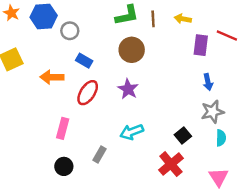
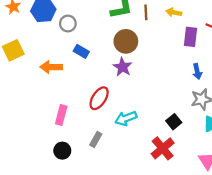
purple star: (128, 89) -> (123, 67), moved
red ellipse: (88, 93) -> (99, 98), moved

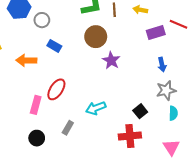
purple rectangle: (191, 37) -> (156, 32), turned 66
purple star: (123, 67) -> (111, 60), moved
red ellipse: (99, 98) -> (56, 89), moved
red cross: (163, 148) -> (130, 136), turned 35

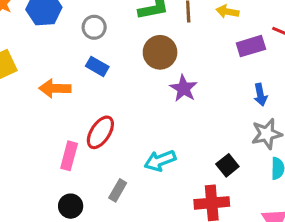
gray circle: (42, 20) -> (94, 27), moved

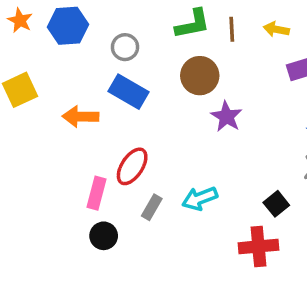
blue rectangle: (97, 66) -> (129, 92), size x1.5
gray rectangle: (118, 190) -> (152, 207), moved
black circle: (71, 206) -> (104, 236), moved

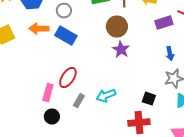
brown circle: (200, 76) -> (117, 27), moved
orange arrow: (80, 117) -> (39, 29), moved
black square: (276, 204) -> (149, 99), turned -32

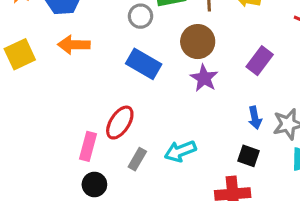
gray circle: (64, 11) -> (141, 16), moved
purple rectangle: (164, 23) -> (260, 61), moved, turned -36
blue rectangle: (66, 36) -> (144, 64), moved
blue arrow: (170, 54) -> (255, 118), moved

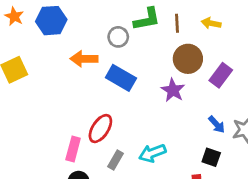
brown circle: (198, 42) -> (188, 59), moved
orange arrow: (74, 45) -> (84, 59), moved
blue arrow: (255, 118) -> (217, 124), turned -30

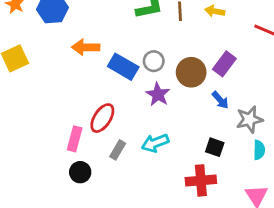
gray circle: (118, 37) -> (154, 61), moved
brown circle: (188, 59) -> (191, 72), moved
purple star: (173, 90) -> (158, 94), moved
blue arrow: (217, 124) -> (220, 100), moved

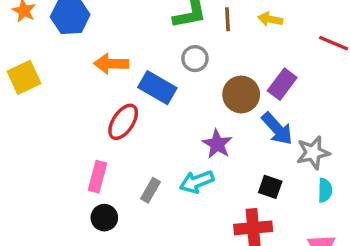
gray circle: (154, 61) -> (195, 59), moved
purple star: (158, 94) -> (217, 144), moved
blue arrow: (220, 100) -> (277, 129), size x1.5
red ellipse: (102, 118) -> (123, 122), moved

